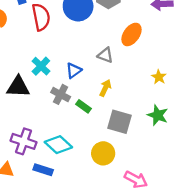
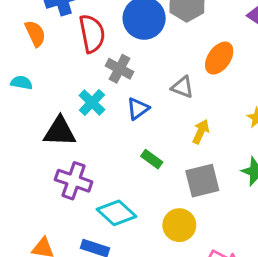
yellow arrow: (105, 88) -> (201, 132), moved
gray cross: (61, 94) -> (120, 69), moved
gray square: (120, 122) -> (202, 181), turned -30
purple cross: (23, 141) -> (74, 181), moved

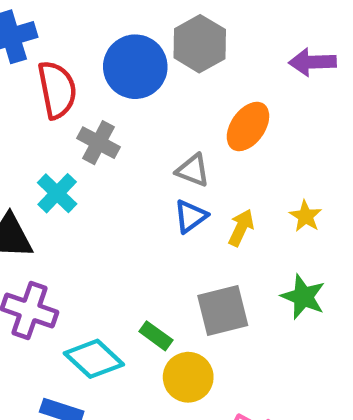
blue triangle: (138, 109) -> (190, 216), moved
yellow arrow: (201, 132) -> (241, 228), moved
green rectangle: (152, 159) -> (156, 336), moved

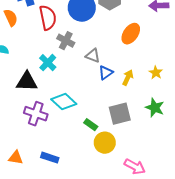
gray triangle: (193, 170) -> (93, 56), moved
cyan diamond: (94, 359) -> (64, 102), moved

